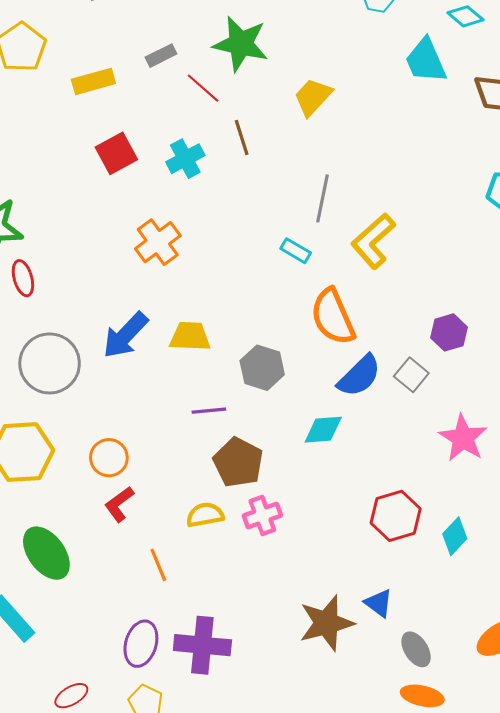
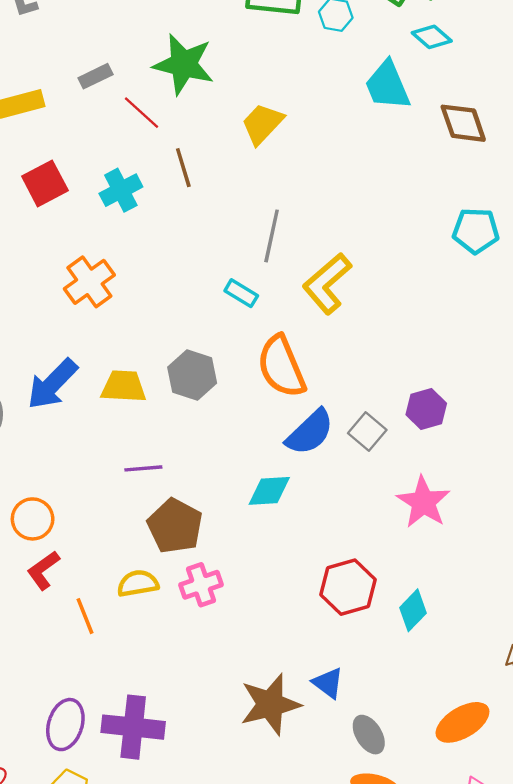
purple hexagon: (449, 332) -> (426, 409), moved
gray hexagon: (262, 368) -> (192, 375), moved
orange line: (158, 565) -> (85, 616), moved

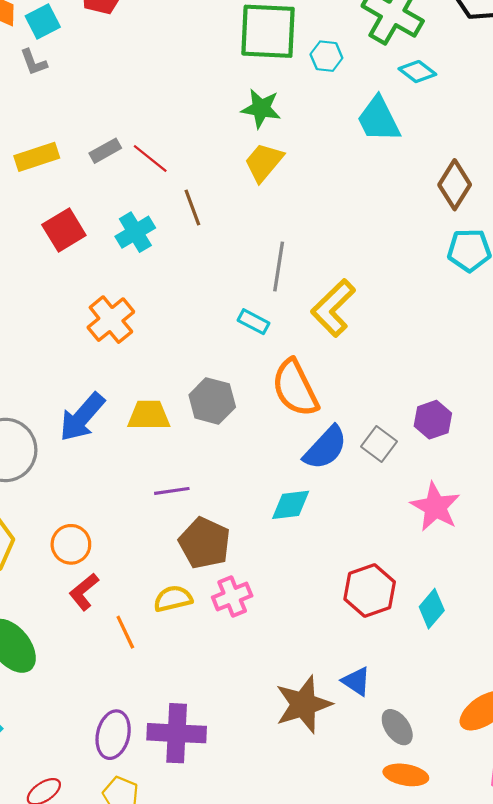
green star: (184, 64) -> (261, 108), moved, size x0.7
gray rectangle: (96, 76) -> (105, 151), moved
brown diamond: (463, 123) -> (455, 185), moved, turned 54

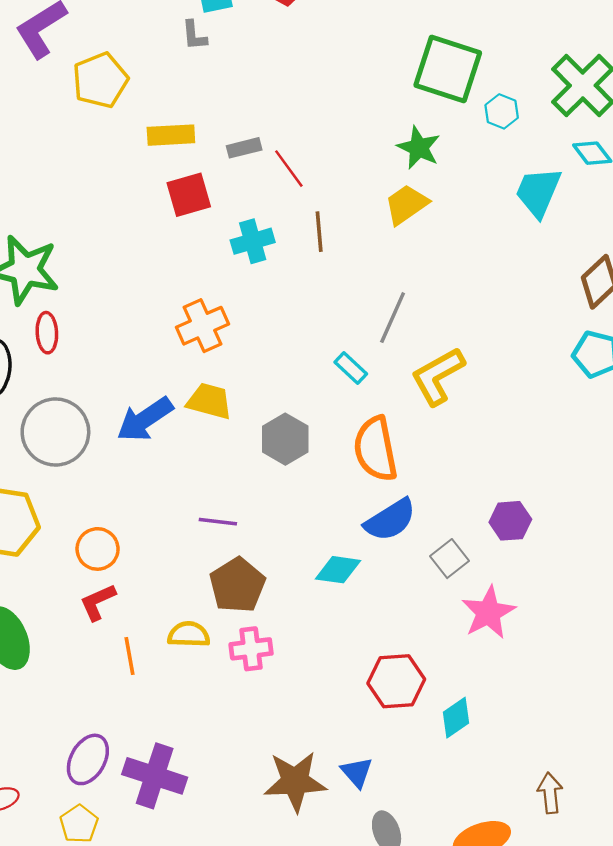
cyan trapezoid: (379, 119) -> (538, 192), turned 34
red square: (64, 230) -> (189, 195), moved
yellow trapezoid: (149, 415) -> (209, 401), moved
gray square: (379, 444) -> (450, 559), moved

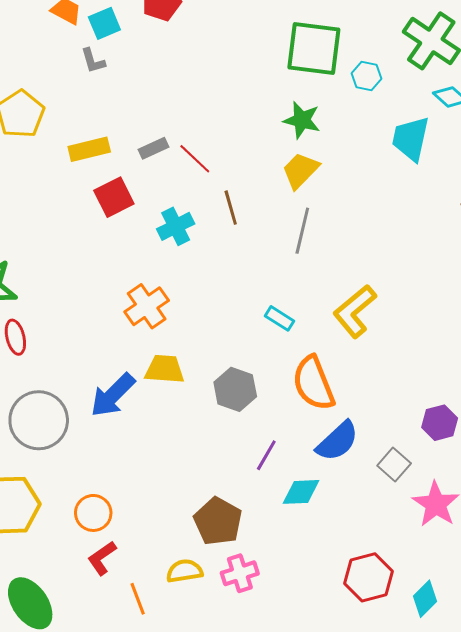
gray line: (393, 318) -> (302, 231), moved
purple line: (218, 522) -> (266, 455), moved, turned -56

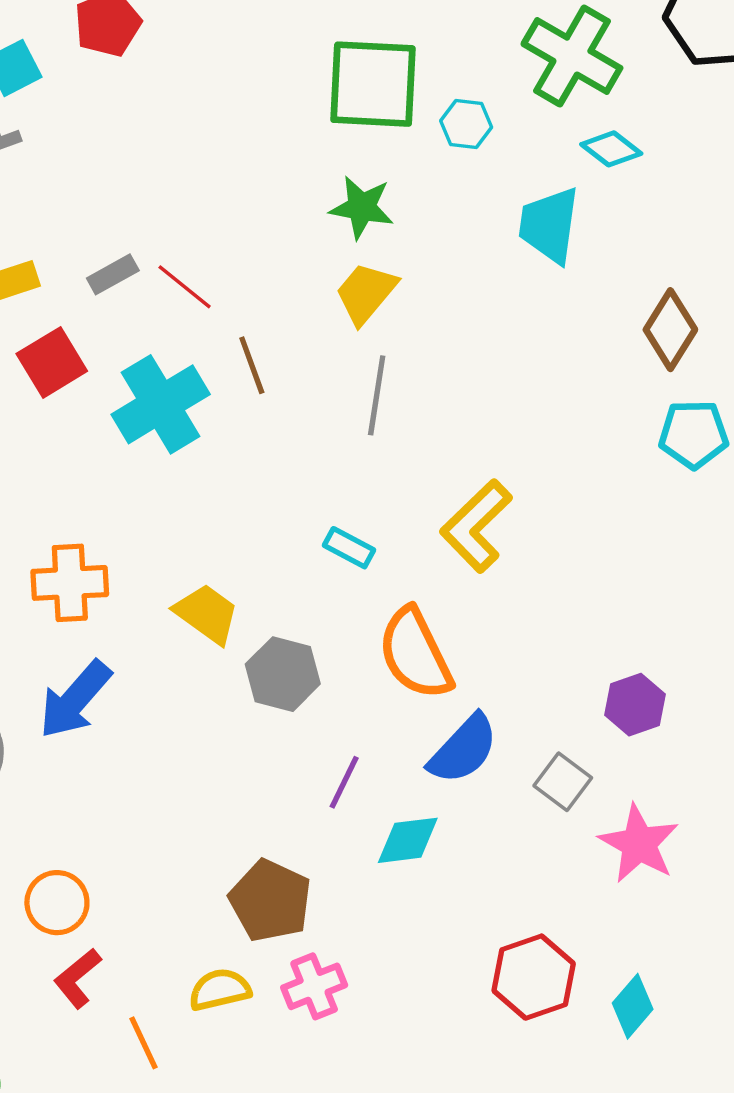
cyan cross: (176, 226) -> (161, 404), size x1.5
orange cross: (147, 306) -> (70, 583), moved, turned 36
yellow trapezoid: (165, 369) -> (207, 614), moved, turned 36

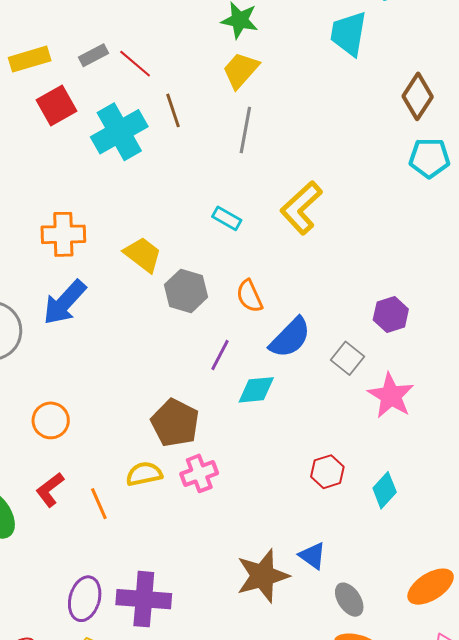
orange semicircle: (415, 654) -> (249, 296), moved, size x0.6
red hexagon: (534, 977) -> (327, 472), size x0.7
red L-shape: (78, 978) -> (50, 490), moved

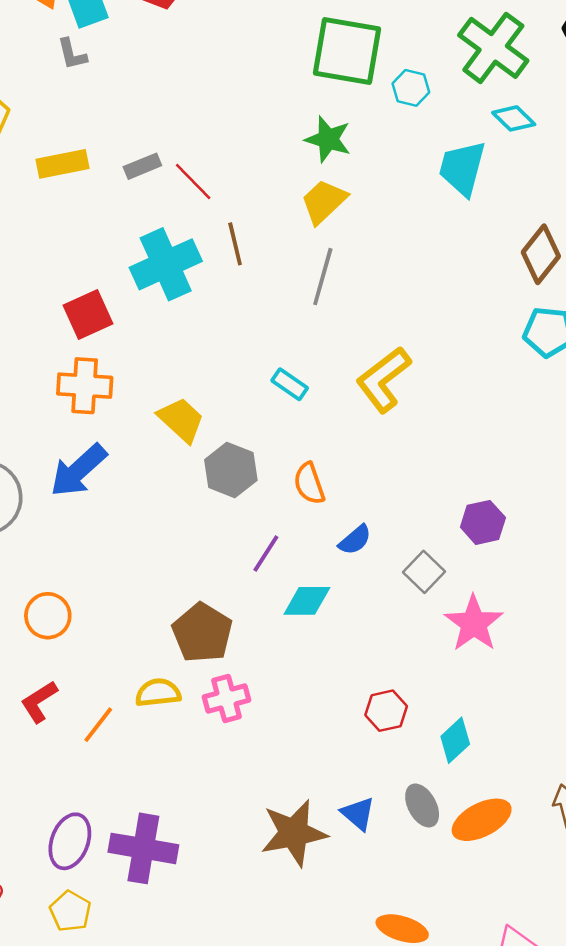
red square: (56, 106) -> (88, 315), moved
blue semicircle: (290, 338) -> (355, 540), size x0.6
orange line: (99, 504) -> (98, 725), turned 56
orange ellipse: (431, 587) -> (482, 820), moved
gray ellipse: (349, 600) -> (422, 806), moved

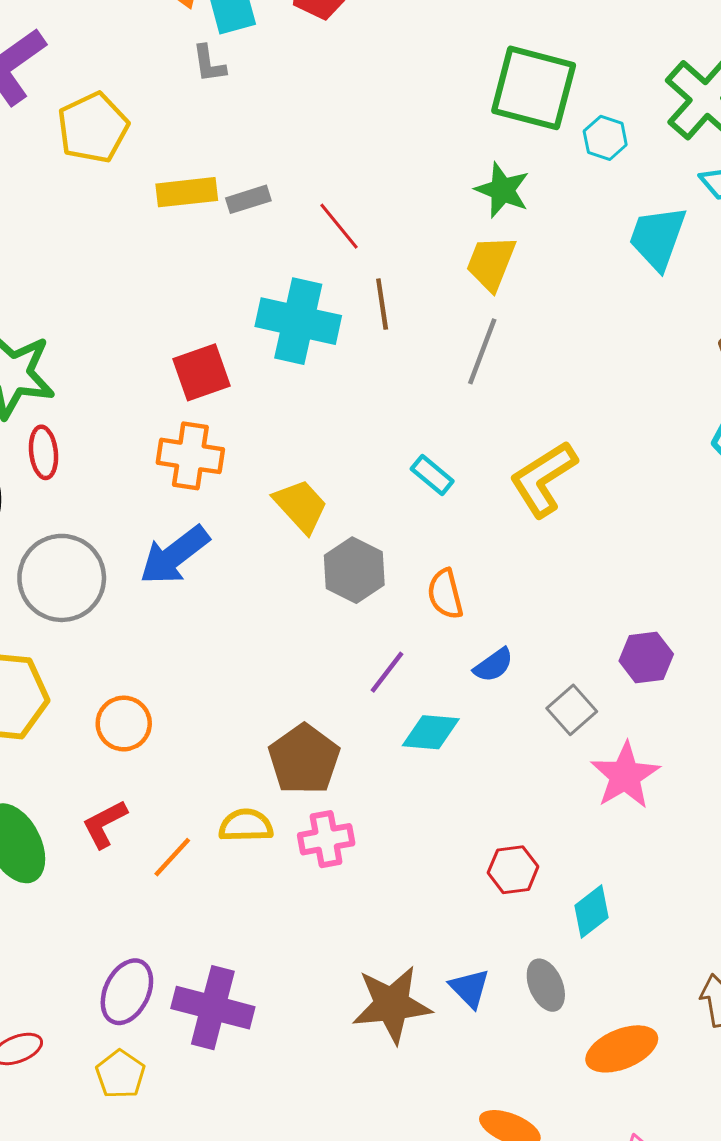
gray rectangle: (142, 166) -> (248, 199), moved
yellow trapezoid: (324, 202) -> (491, 263), turned -30
cyan cross: (166, 264) -> (298, 321), turned 32
orange ellipse: (482, 820) -> (622, 1049), moved

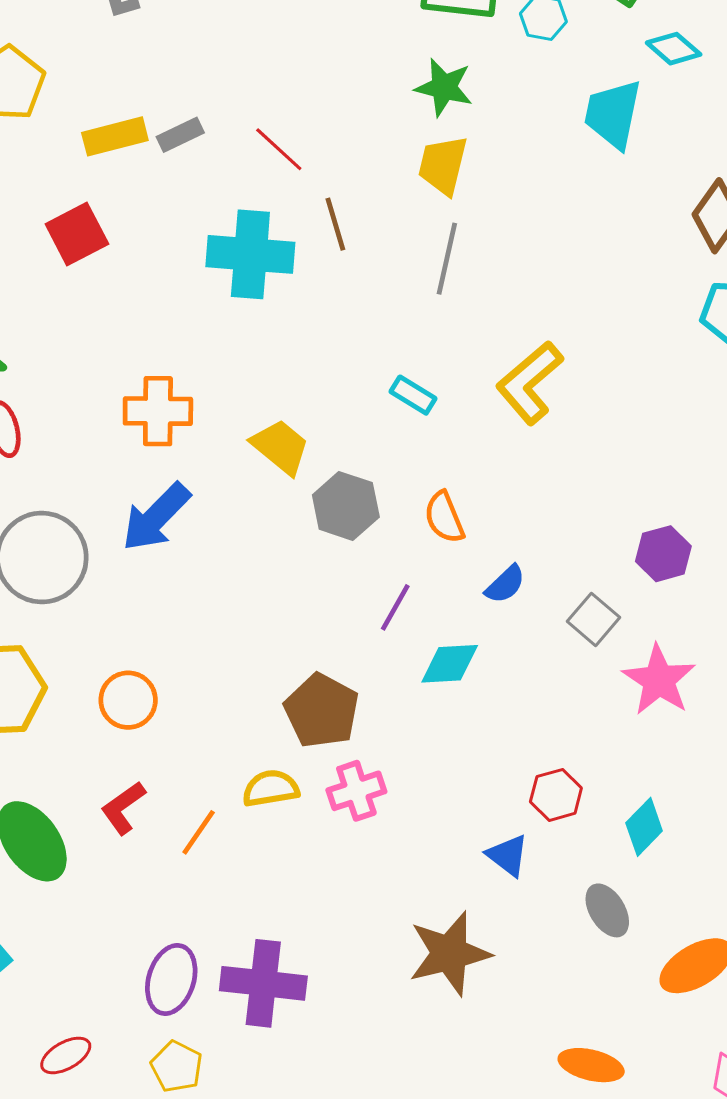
red square: (202, 372) -> (77, 234), moved
blue triangle: (470, 988) -> (508, 855), moved

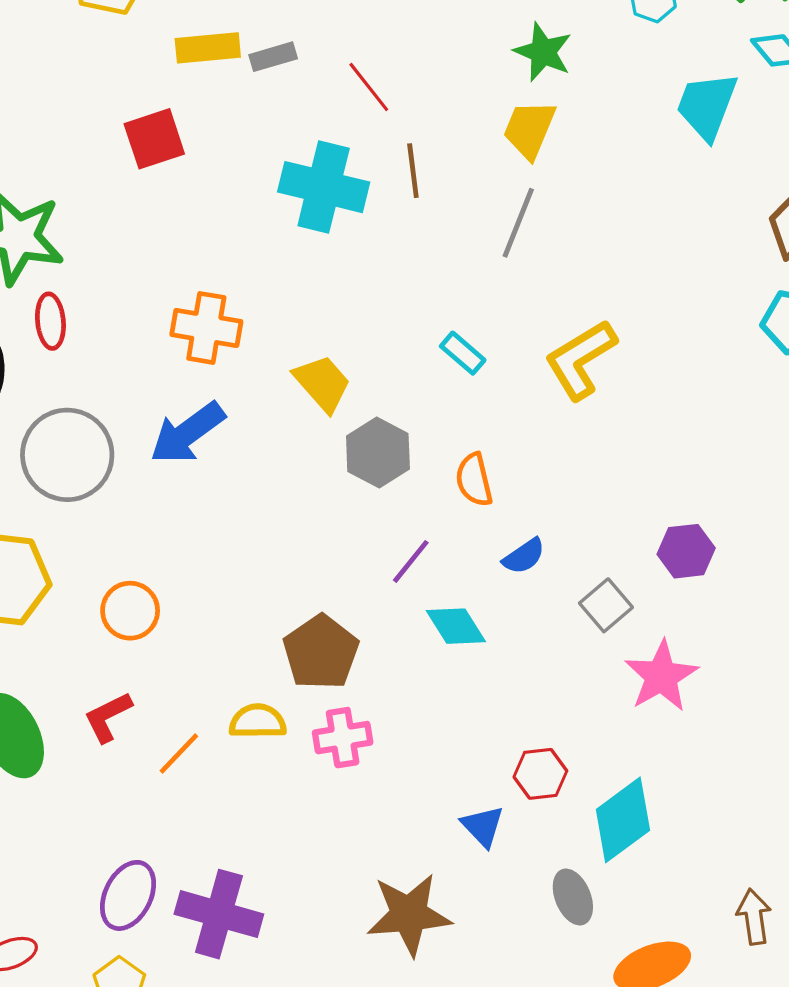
cyan diamond: (450, 664) -> (456, 626), turned 52
cyan diamond: (644, 827) -> (623, 820), size x1.5

